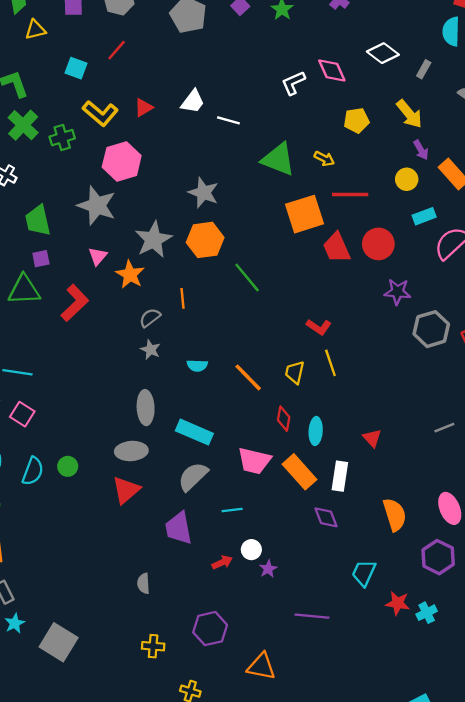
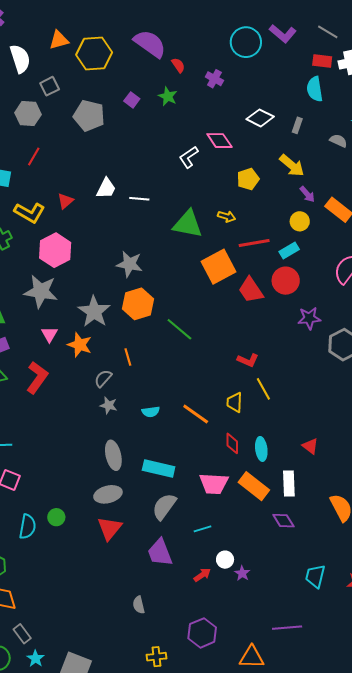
cyan rectangle: (424, 216) -> (289, 250), moved
cyan trapezoid: (364, 573) -> (315, 576), moved
purple line: (312, 616) -> (287, 628), moved

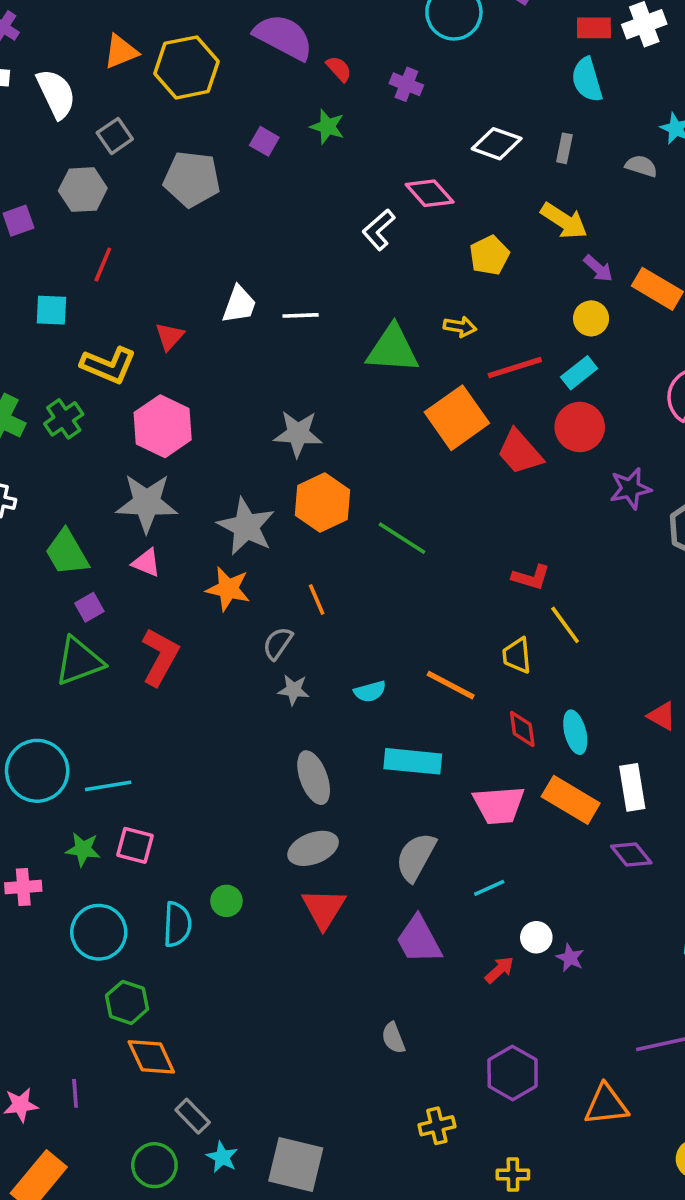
pink triangle: (49, 334) -> (146, 563), moved, turned -30
cyan rectangle: (159, 469) -> (413, 761), moved

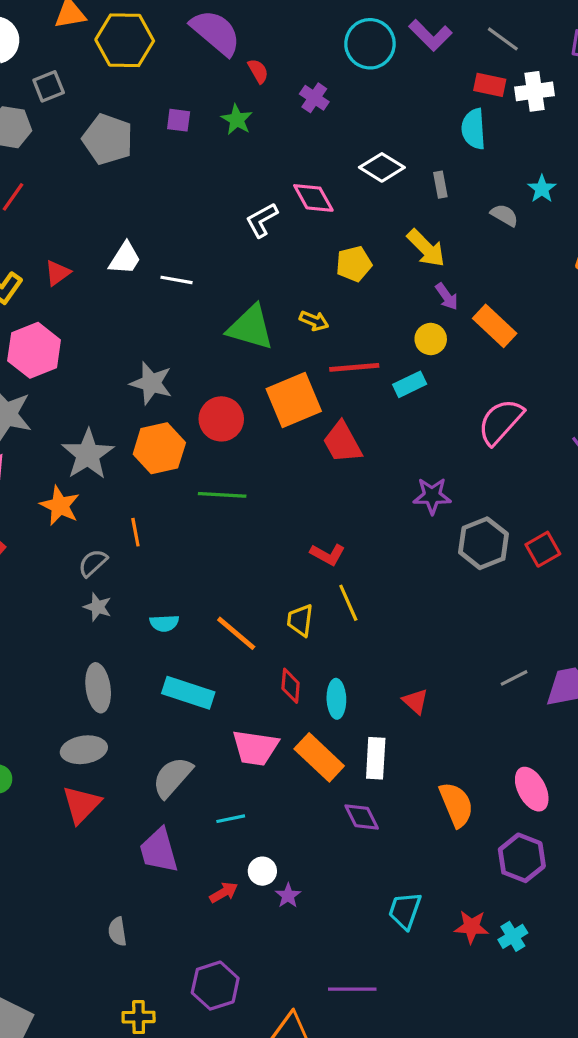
purple square: (264, 141) -> (179, 120), turned -35
gray rectangle: (564, 148) -> (440, 185), turned -35
red circle: (580, 427) -> (221, 419), moved
green line: (402, 538) -> (222, 495), turned -42

